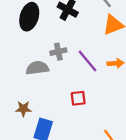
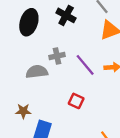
red square: (78, 98) -> (76, 101), turned 32

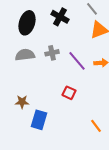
gray semicircle: (37, 72) -> (25, 55), moved

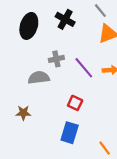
gray semicircle: (25, 55) -> (39, 78), moved
blue rectangle: (39, 120) -> (70, 133), moved
orange line: (96, 126) -> (105, 148), moved

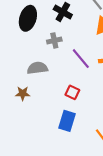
gray cross: (56, 59) -> (54, 41), moved
brown star: (23, 113) -> (23, 93), moved

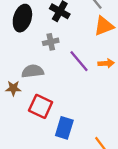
red square: (72, 92) -> (41, 106), moved, size x1.5
brown star: (23, 93) -> (13, 88), moved

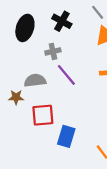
purple line: (79, 61) -> (66, 75), moved
red square: (41, 106) -> (43, 115), turned -30

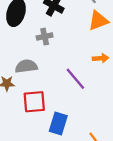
purple line: (66, 75) -> (75, 79), moved

